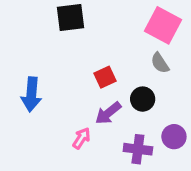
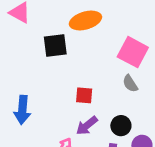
red square: (105, 77) -> (84, 95), turned 30
black circle: (143, 99) -> (121, 126), moved

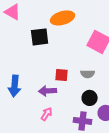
gray semicircle: (130, 84) -> (88, 74), moved, turned -56
purple arrow: (87, 126) -> (48, 91), moved, turned 36

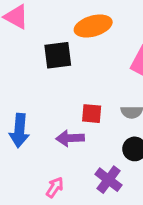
pink arrow: (47, 114) -> (55, 187), moved
purple cross: (83, 121) -> (109, 180), moved, turned 30

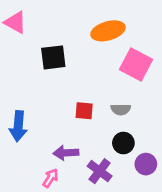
orange ellipse: (93, 26) -> (108, 31), moved
purple arrow: (70, 138) -> (66, 153), moved

